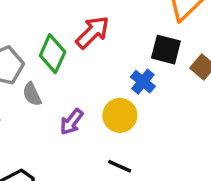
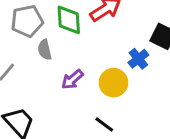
green diamond: (53, 54) -> (69, 20), turned -40

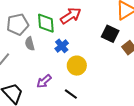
blue cross: (138, 59) -> (62, 46), moved
purple arrow: (72, 80) -> (44, 81), moved

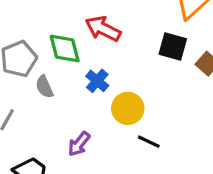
red arrow: (71, 16) -> (103, 29), turned -110
black line: (71, 94) -> (149, 142), moved

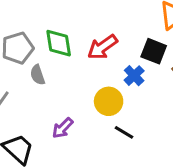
red arrow: (103, 29) -> (103, 47), moved, turned -68
blue cross: (97, 81) -> (134, 76), moved

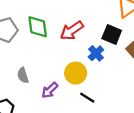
gray semicircle: (37, 75) -> (23, 75), moved
purple arrow: (63, 128) -> (50, 90), moved

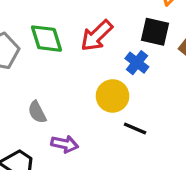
purple arrow: (50, 90) -> (65, 144), moved, turned -114

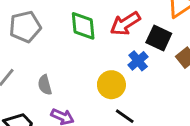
red arrow: (97, 36) -> (125, 24), moved
green diamond: (46, 39) -> (83, 26), moved

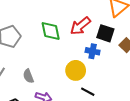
blue cross: (138, 61) -> (93, 51), turned -32

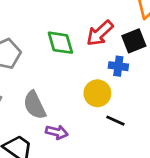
black square: (105, 33) -> (134, 41), turned -36
gray semicircle: (28, 76) -> (35, 105), size x1.5

